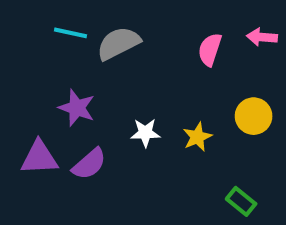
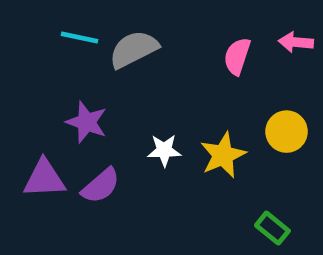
yellow star: (197, 137) -> (223, 155), size x1.4

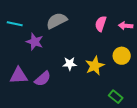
cyan line: (80, 37) -> (15, 24), moved
pink arrow: (296, 42) -> (126, 26), moved
purple star: (87, 122) -> (35, 42), moved

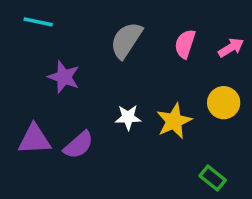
gray semicircle: (57, 21) -> (126, 40), moved, turned -30
cyan line: (15, 24) -> (38, 22), moved
pink arrow: (126, 26) -> (231, 48), turned 144

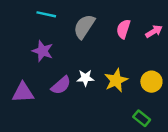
cyan line: (38, 22) -> (46, 14), moved
yellow circle: (224, 103) -> (151, 82), moved
purple semicircle: (79, 145) -> (61, 85), moved

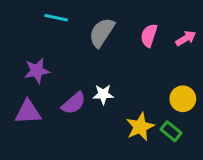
purple star: (43, 51) -> (37, 71), moved, turned -30
yellow star: (116, 80) -> (140, 127), moved
green rectangle: (142, 118) -> (171, 131), moved

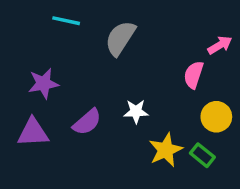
pink semicircle: (149, 35) -> (194, 75), moved
white star: (103, 94) -> (136, 111), moved

